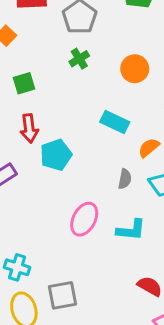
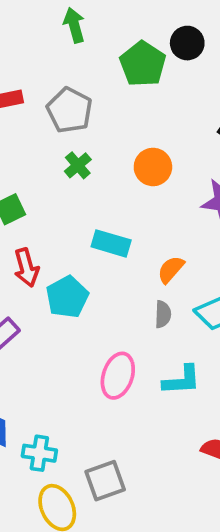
cyan rectangle: (115, 122) -> (111, 243), moved
orange semicircle: (149, 148) -> (171, 269), moved

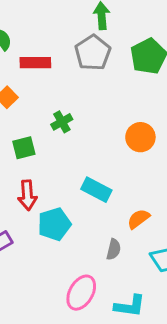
gray pentagon: (70, 110) -> (93, 53), moved
green cross: (78, 165) -> (62, 122), moved
gray semicircle: (163, 314) -> (114, 249), moved

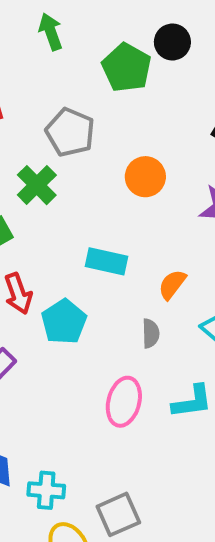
gray pentagon: (93, 53) -> (70, 132), moved
green cross: (62, 122) -> (37, 185), size x1.4

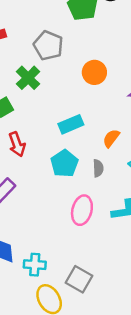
cyan rectangle: (107, 261) -> (71, 124), turned -35
cyan pentagon: (64, 322) -> (64, 163), moved
gray square: (118, 514) -> (79, 279), turned -36

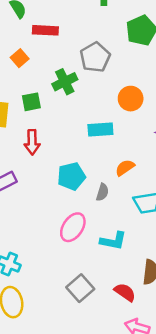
cyan rectangle: (71, 124) -> (100, 130), moved
gray square: (79, 279) -> (80, 288), moved

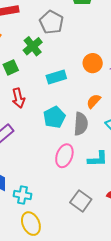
orange circle: (131, 99) -> (93, 63), moved
cyan rectangle: (100, 130) -> (56, 77), moved
gray semicircle: (102, 192) -> (81, 124), size x1.6

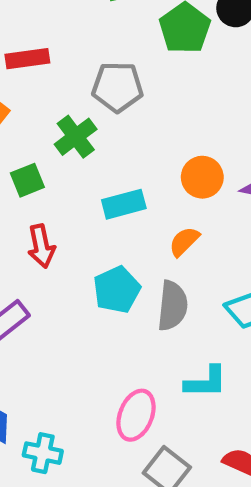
gray pentagon: (51, 22) -> (117, 87), turned -30
orange semicircle: (94, 101) -> (184, 242), moved
pink ellipse: (64, 156) -> (136, 415), moved

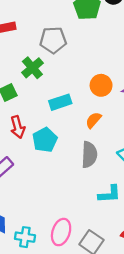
cyan pentagon: (117, 290) -> (45, 140), moved
pink ellipse: (136, 415) -> (61, 232), moved

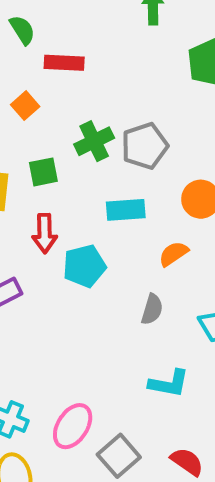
gray pentagon: (53, 40) -> (145, 146), moved, turned -30
gray semicircle: (89, 155) -> (152, 309), size x0.7

